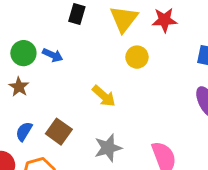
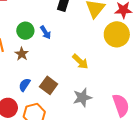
blue arrow: (53, 55) -> (46, 32), turned 32
yellow circle: (137, 57) -> (117, 34), moved, size x1.6

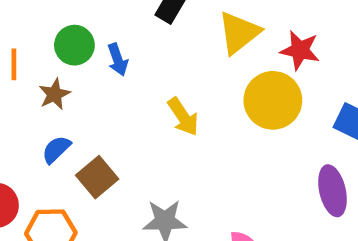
yellow arrow: (80, 62) -> (183, 117), moved
blue semicircle: (25, 85) -> (56, 149), moved

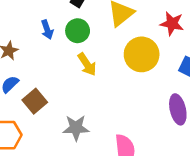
green circle: (74, 45) -> (78, 31), moved
red star: (300, 50) -> (172, 24), moved

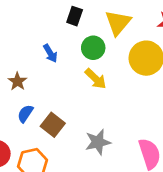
green circle: (78, 31) -> (93, 48), moved

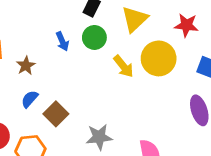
green circle: (93, 48) -> (94, 37), moved
yellow arrow: (96, 79) -> (123, 66), moved

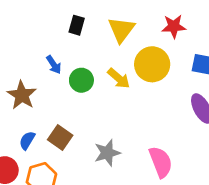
green circle: (94, 37) -> (81, 80), moved
brown star: (26, 66) -> (22, 95), size x1.5
blue semicircle: (30, 99) -> (27, 140), moved

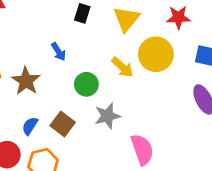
green circle: (81, 80) -> (86, 84), moved
gray star: (107, 153) -> (107, 116), moved
pink semicircle: (161, 162) -> (142, 150), moved

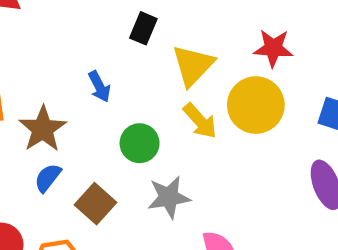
red star: (178, 17) -> (273, 48), moved
yellow triangle: (126, 19) -> (193, 65), moved
blue semicircle: (30, 126) -> (48, 178), moved

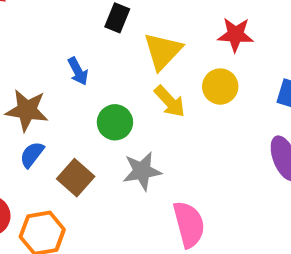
yellow circle: (256, 105) -> (220, 87), size x0.7
brown star: (43, 129) -> (27, 110), turned -30

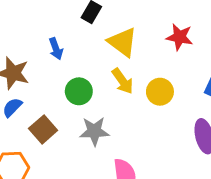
yellow triangle: (163, 51) -> (123, 42), turned -44
yellow circle: (220, 87) -> (160, 92), moved

